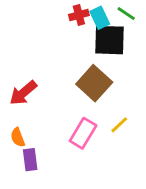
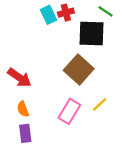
cyan rectangle: (100, 18) -> (48, 15), moved
red arrow: (23, 93) -> (19, 78), turned -105
orange semicircle: (18, 137) -> (23, 109), moved

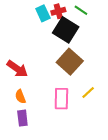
green line: (105, 11) -> (81, 10), moved
black square: (92, 33) -> (66, 30), moved, turned 30
pink rectangle: (69, 111) -> (61, 99), turned -30

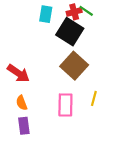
red cross: (58, 11) -> (74, 12), moved
cyan rectangle: (43, 13) -> (46, 14), turned 35
yellow line: (88, 92) -> (94, 98), turned -32

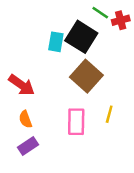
red cross: (74, 12) -> (121, 20), moved
cyan rectangle: (46, 14) -> (56, 42), moved
purple rectangle: (24, 126) -> (28, 146), turned 63

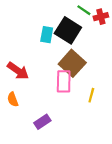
orange semicircle: (25, 119) -> (13, 99), moved
pink rectangle: (76, 122) -> (64, 81), moved
purple rectangle: (28, 146) -> (42, 122), moved

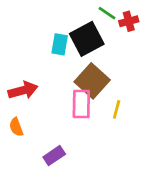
black square: (68, 30) -> (87, 39), turned 30
red arrow: (18, 71) -> (23, 90), turned -50
yellow line: (91, 95) -> (117, 109), moved

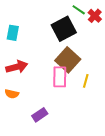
red cross: (129, 21) -> (95, 16), turned -32
cyan rectangle: (60, 44) -> (13, 33), moved
orange semicircle: (16, 127) -> (12, 94), turned -56

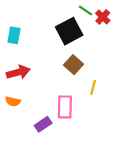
brown square: (68, 60) -> (74, 65), size x0.7
pink rectangle: (60, 77) -> (65, 107), moved

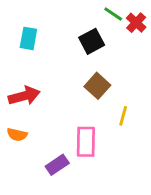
black square: (69, 31) -> (92, 41), size x0.7
cyan rectangle: (14, 35) -> (28, 38), moved

